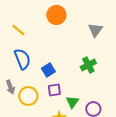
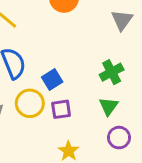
yellow circle: (28, 96) -> (30, 103), moved
green triangle: (72, 102) -> (109, 106), moved

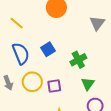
green cross: (112, 72) -> (78, 60), moved
blue square: (52, 80) -> (48, 49), moved

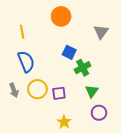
yellow line: (17, 23) -> (22, 32), turned 40
blue square: (48, 49) -> (69, 52), moved, turned -32

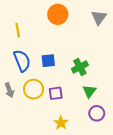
gray triangle: (101, 32) -> (99, 17), moved
blue square: (69, 52) -> (48, 61), moved, turned -32

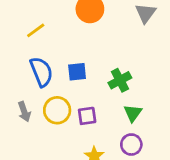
yellow line: (18, 30) -> (36, 30), turned 64
purple circle: (97, 113) -> (131, 145), moved

